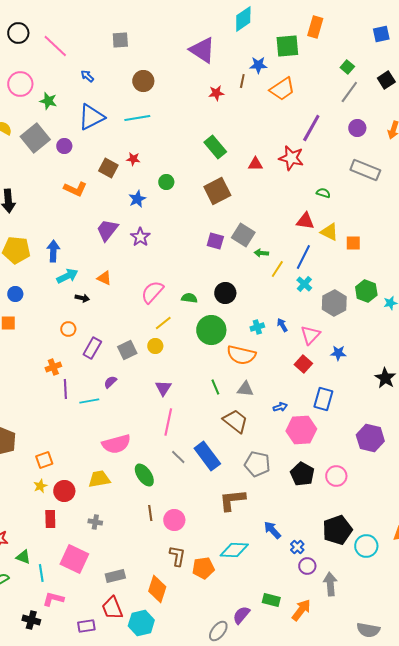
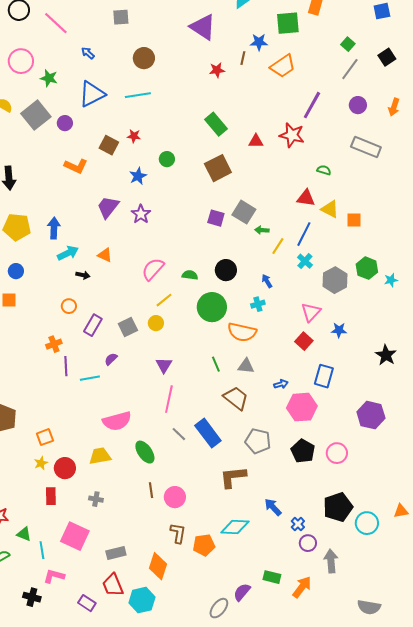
blue arrow: (282, 325) -> (267, 281), moved
purple rectangle: (86, 626) -> (87, 603), turned 42

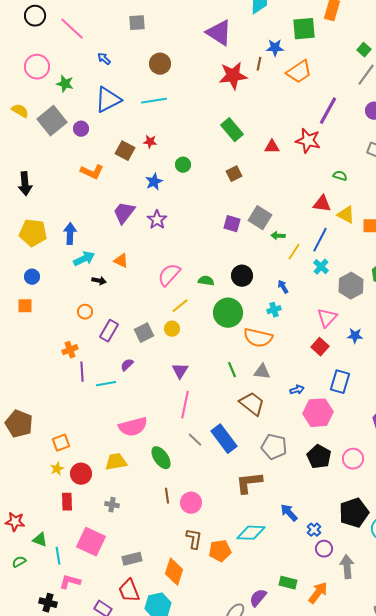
red star: (217, 70) -> (233, 76), size x1.8
brown square: (218, 168) -> (234, 174), size x0.6

